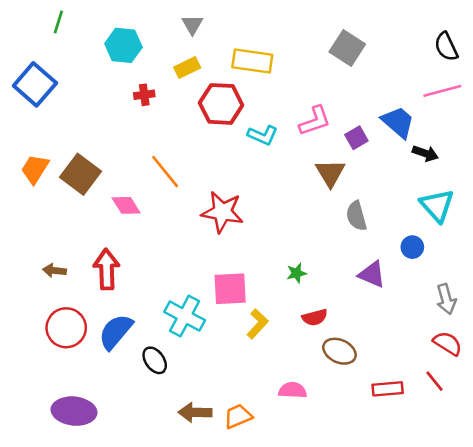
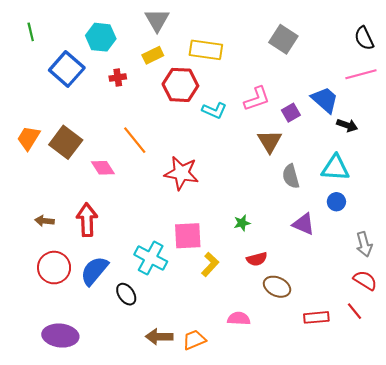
green line: (58, 22) -> (31, 32), moved, turned -30
gray triangle: (192, 25) -> (157, 20), size x1.4
blue square: (35, 84) -> (67, 69), moved
cyan triangle: (437, 205) -> (335, 168), moved, turned -44

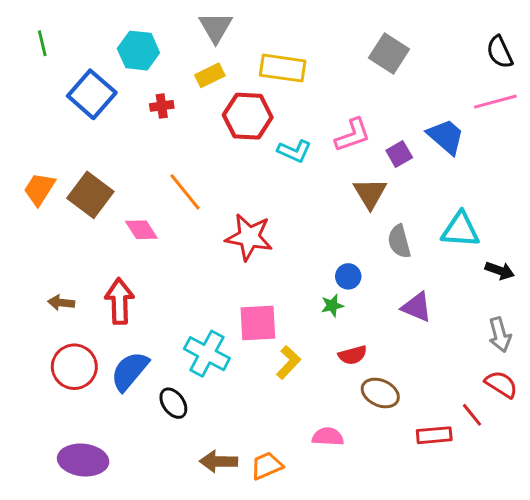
black arrow: (347, 125) -> (500, 271), moved
blue circle: (336, 202) -> (348, 276), moved
red line: (355, 311) -> (472, 415), moved

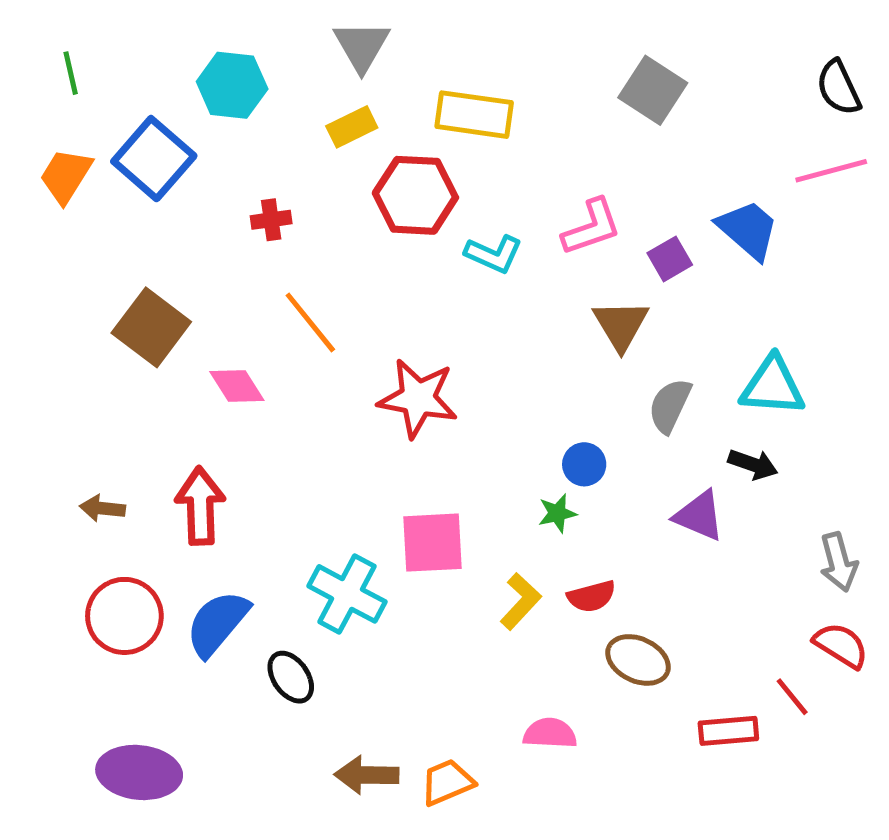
red cross: (162, 106) -> (271, 220), moved
orange trapezoid: (39, 189) -> (66, 176), moved
gray semicircle: (399, 241) -> (670, 406), turned 40
black arrow: (500, 271) -> (753, 464), moved
yellow L-shape: (288, 362) -> (521, 601), moved

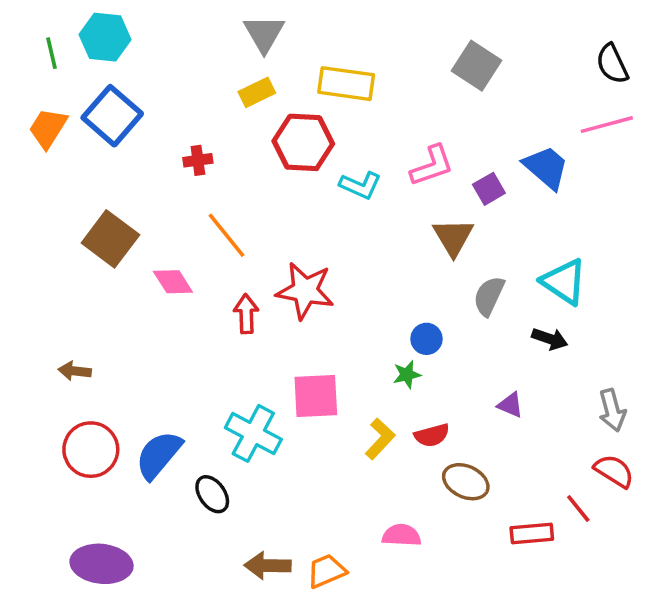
cyan hexagon: (232, 85) -> (105, 37), moved
cyan triangle: (773, 386) -> (564, 282), turned 30
red arrow: (200, 506) -> (246, 314), moved, size x0.7
purple triangle: (699, 516) -> (510, 405), moved, size x0.7

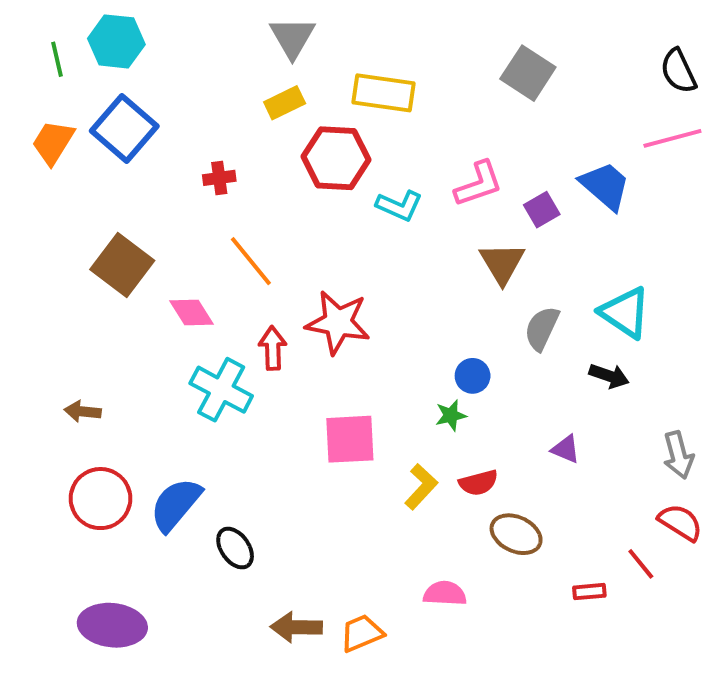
cyan cross: (253, 433) -> (221, 390), moved
red rectangle: (532, 533) -> (589, 592), size x0.7

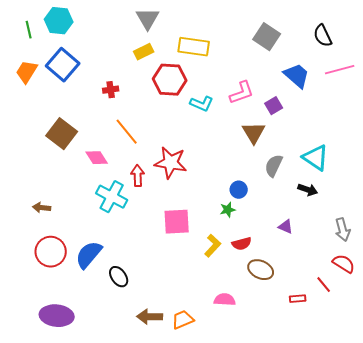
black semicircle: (678, 71) -> (323, 36), moved
blue trapezoid: (605, 186) -> (297, 76), moved

